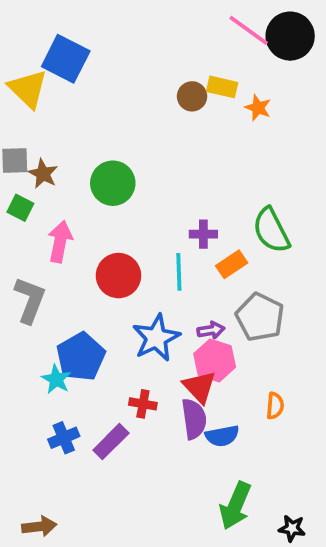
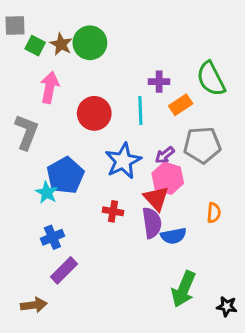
brown star: (43, 174) -> (61, 44), moved
green square: (20, 208) -> (35, 46), moved
gray pentagon: (260, 317) -> (202, 145), turned -30
purple arrow: (211, 330) -> (165, 155), turned 150
purple rectangle: (111, 442) -> (64, 270), moved

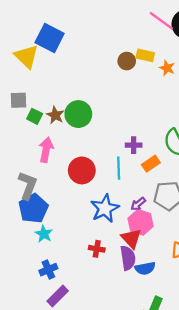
blue pentagon: (65, 175) -> (33, 208), moved

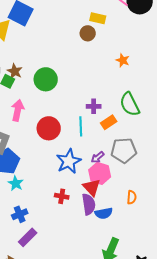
yellow rectangle: (145, 55) -> (98, 18), moved
orange star: (167, 68) -> (123, 60), moved
brown star: (55, 115) -> (15, 71), moved

